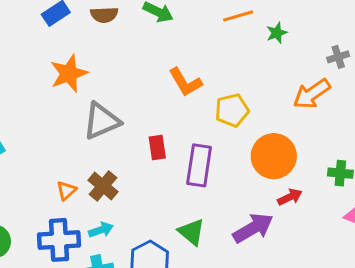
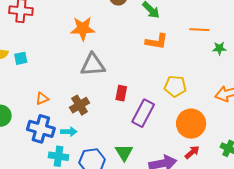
orange L-shape: (185, 82) -> (157, 41), moved, turned -70
orange triangle: (66, 191) -> (42, 99), moved
red arrow: (290, 197) -> (192, 152), turned -35

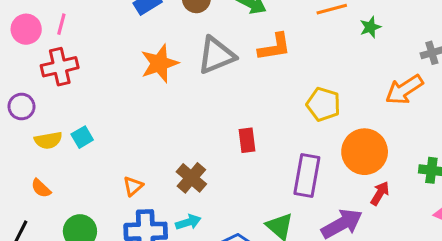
gray triangle: (93, 65) -> (216, 55), moved
yellow pentagon: (175, 86) -> (323, 104), turned 30
purple rectangle: (143, 113) -> (307, 176), moved

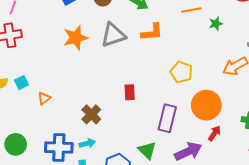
orange triangle: (133, 186) -> (44, 98), moved

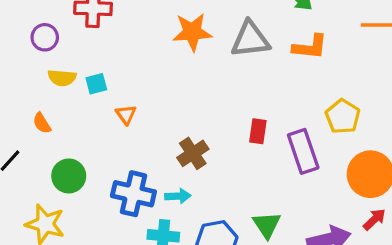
orange triangle: (44, 98) -> (126, 115), turned -40
purple rectangle: (167, 118) -> (303, 151), moved, turned -44

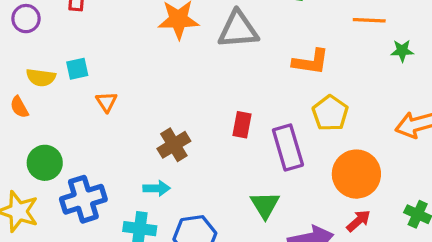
orange L-shape: (310, 47) -> (311, 62), moved
yellow semicircle: (62, 78) -> (41, 78), moved
blue cross: (133, 194) -> (83, 199), moved, turned -33
green triangle: (267, 225) -> (265, 205), moved

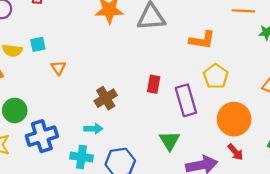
red arrow: (358, 221) -> (235, 152), turned 90

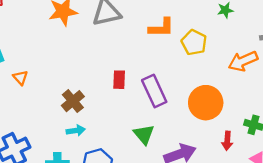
yellow pentagon: (216, 76) -> (194, 42), moved
cyan arrow: (93, 129) -> (76, 131), moved
red arrow: (235, 152) -> (227, 141), moved, turned 54

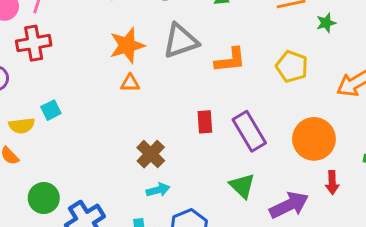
orange L-shape: (161, 28) -> (230, 60), moved
orange triangle: (20, 78) -> (130, 83), moved, turned -42
red arrow: (227, 141) -> (332, 183), moved

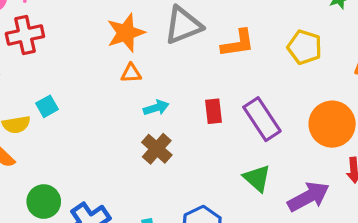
cyan arrow: (158, 190) -> (156, 108), moved

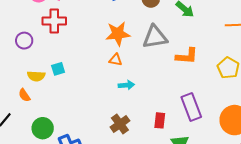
red rectangle: (213, 111) -> (160, 120), moved
brown cross: (157, 149) -> (120, 124), moved

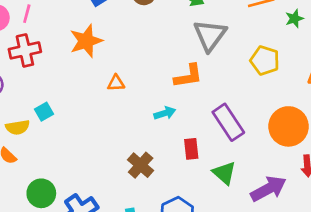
orange star: (118, 34) -> (86, 41), moved
gray triangle: (155, 37) -> (210, 35), moved, turned -32
orange L-shape: (187, 56) -> (188, 76), moved
cyan arrow: (126, 85) -> (165, 113), moved

